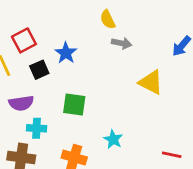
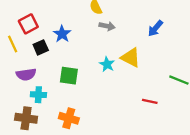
cyan star: (113, 139) -> (107, 64), moved
red line: (172, 155) -> (150, 101), moved

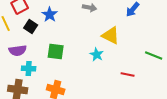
black square: (41, 47) -> (31, 26), turned -32
cyan star: (107, 64) -> (97, 54), moved

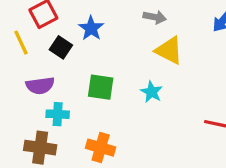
yellow triangle: (111, 36) -> (169, 51), moved
cyan star: (97, 54) -> (151, 92), moved

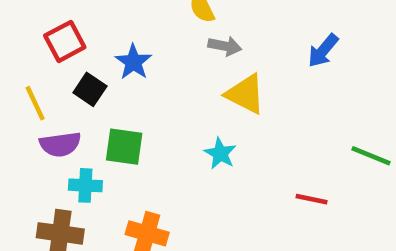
yellow line: (21, 43) -> (35, 103), moved
green square: (101, 87) -> (124, 147), moved

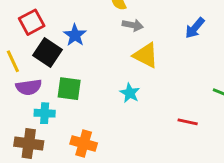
black square: (90, 89) -> (47, 53), size x1.4

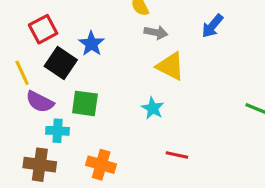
blue arrow: (195, 28) -> (212, 26), moved
purple semicircle: (29, 87) -> (40, 102), turned 35
red line: (188, 122) -> (177, 155), moved

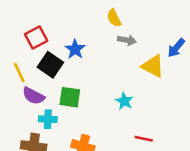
blue arrow: (212, 26) -> (176, 48), moved
yellow triangle: (170, 66) -> (153, 66), moved

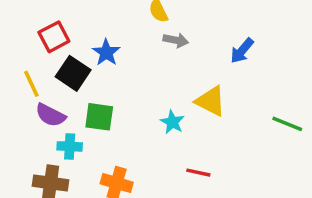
yellow triangle: (153, 66) -> (211, 101), moved

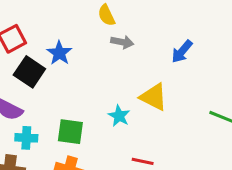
green square: (99, 117) -> (70, 132), moved

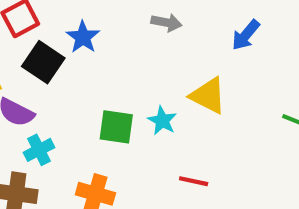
green square: (70, 132) -> (116, 127), moved
cyan cross: (26, 138) -> (39, 150), turned -30

